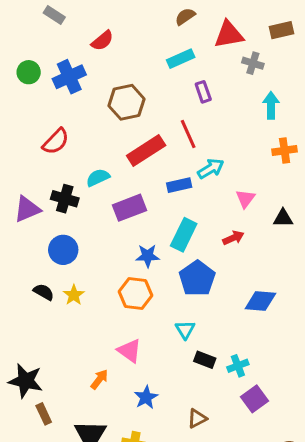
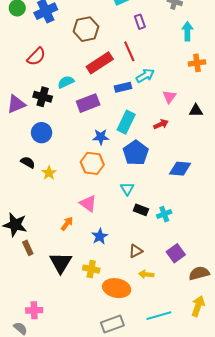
yellow star: (74, 295) -> (49, 173), moved
purple square: (254, 399) -> (176, 253), moved

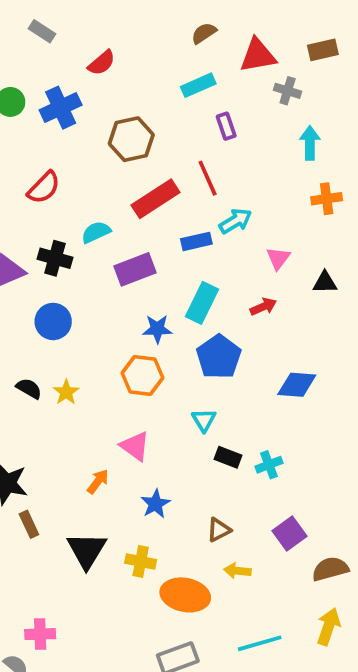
black semicircle: (28, 162) -> (29, 388), moved

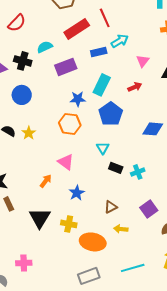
pink cross: (40, 634) -> (24, 263), moved

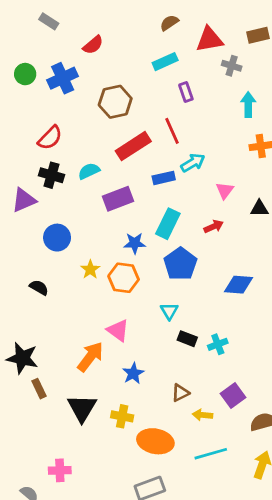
black cross: (23, 61) -> (51, 175), moved
yellow star: (29, 133) -> (90, 269), moved
orange arrow: (46, 181) -> (90, 357), size x1.6
yellow arrow: (121, 229) -> (203, 415), moved
cyan line: (133, 268) -> (211, 454), moved

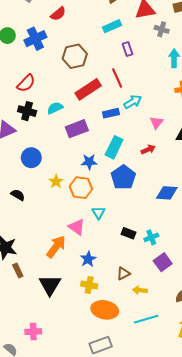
cyan triangle: (169, 311) -> (99, 213), moved
purple square: (233, 396) -> (163, 262), moved
yellow cross: (122, 416) -> (89, 285), moved

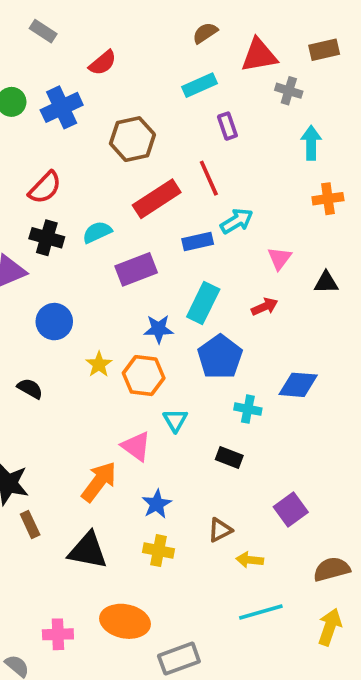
cyan cross: (151, 237) -> (248, 409), moved, turned 32
black triangle: (50, 285) -> (88, 551), turned -50
orange ellipse: (105, 310) -> (125, 621), moved

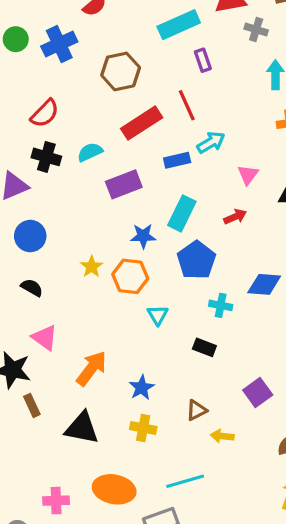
cyan rectangle: (199, 85) -> (179, 25), size x1.4
blue circle: (54, 322) -> (30, 236), moved
pink triangle: (136, 446) -> (45, 338), moved
cyan line: (261, 612) -> (185, 481), moved

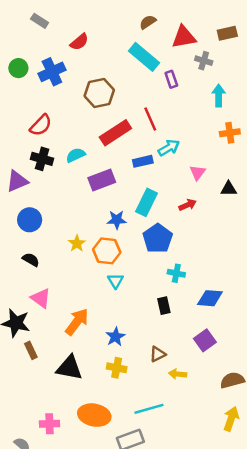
cyan rectangle: (179, 25) -> (144, 57), turned 64
purple rectangle: (203, 60) -> (171, 79), moved
blue diamond: (264, 284) -> (210, 298), moved
cyan triangle: (158, 315) -> (115, 281), moved
black rectangle: (204, 347) -> (164, 306), turned 56

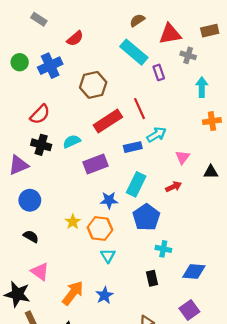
blue star: (115, 337) -> (104, 295), moved

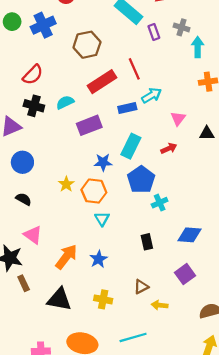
gray cross: (188, 55) -> (182, 27), moved
cyan cross: (163, 249) -> (160, 203), moved, turned -35

